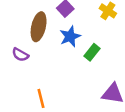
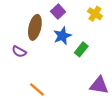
orange line: (41, 98) -> (37, 89), turned -35

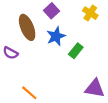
brown ellipse: (35, 27) -> (27, 27), turned -35

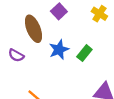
blue star: (56, 36) -> (59, 50), moved

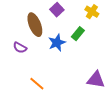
green rectangle: (84, 53) -> (78, 34), moved

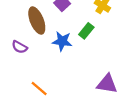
blue star: (57, 43) -> (62, 41), turned 30

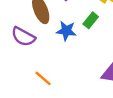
purple semicircle: (20, 47) -> (23, 37), size x1.5

